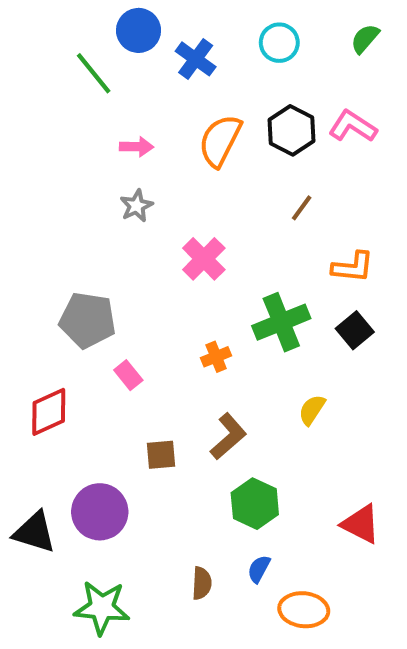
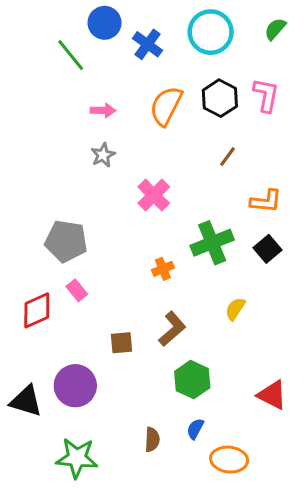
cyan circle: (279, 43) -> (211, 32), size x1.5
pink L-shape: (353, 126) -> (266, 95), turned 68
pink rectangle: (128, 375) -> (77, 290), moved

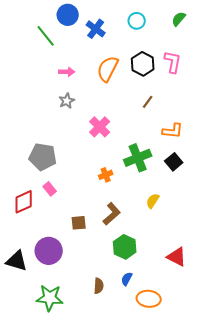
cyan circle: (211, 32) -> (137, 21), size x0.6

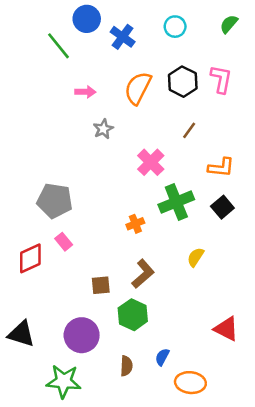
gray star: (67, 101) -> (103, 129), moved
pink cross: (100, 127) -> (151, 162), moved
green hexagon: (125, 247) -> (133, 315), moved
purple circle: (49, 251) -> (82, 335), moved

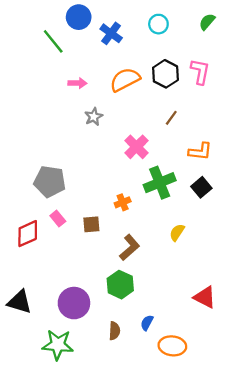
orange semicircle: (138, 88) -> (125, 80), turned 36
brown square: (101, 285) -> (91, 224), moved

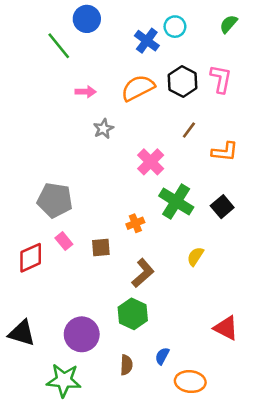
blue cross: (111, 33) -> (147, 41), moved
orange L-shape: (200, 151) -> (225, 152), moved
green cross: (160, 183) -> (176, 202), turned -36

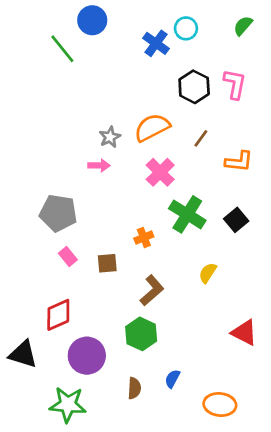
orange semicircle: (138, 88) -> (152, 128), moved
pink arrow: (86, 92) -> (99, 166), moved
red diamond: (31, 258) -> (58, 315), moved
red triangle: (226, 328) -> (244, 333), moved
orange ellipse: (190, 382) -> (220, 405), moved

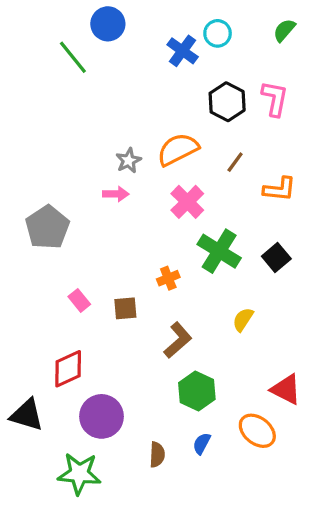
gray pentagon: (58, 213) -> (47, 227), moved, turned 30
green hexagon: (141, 334) -> (197, 391), moved
orange ellipse: (220, 405) -> (257, 431), moved, turned 32

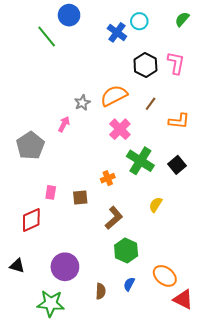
pink arrow: (116, 194) -> (64, 124), moved, turned -63
pink rectangle: (79, 300) -> (51, 192), turned 48
red diamond: (68, 369) -> (31, 220), moved
red triangle: (286, 389) -> (183, 299), moved
black triangle: (27, 415) -> (17, 266), size x0.7

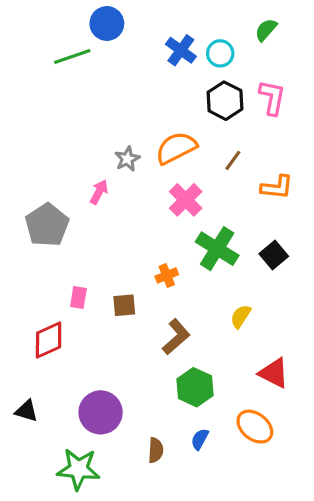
green semicircle: (182, 19) -> (266, 30), moved
cyan circle: (139, 21) -> (220, 53), moved
green line: (47, 37) -> (72, 57), turned -70
red triangle: (183, 299) -> (274, 373), moved

